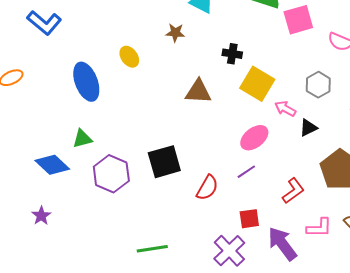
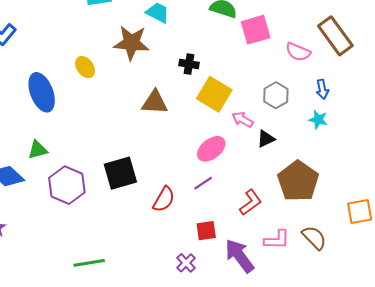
brown star: (175, 33) -> (131, 43), size x1.8
green line: (152, 249) -> (89, 263), moved
purple cross: (229, 251) -> (186, 263), size x0.6

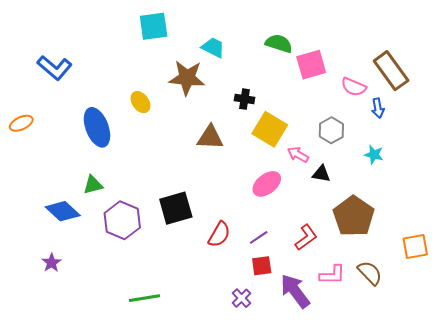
blue arrow: (322, 89) -> (378, 108), moved
black triangle: (266, 139) -> (321, 174), turned 36
purple line: (203, 183) -> (259, 237), moved

